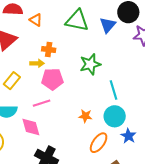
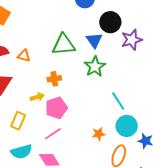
orange cross: (49, 50) -> (54, 79), moved
green star: (90, 64) -> (95, 67), moved

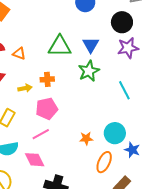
black circle: (110, 22) -> (122, 22), moved
yellow arrow: (37, 97) -> (25, 88), moved
cyan line: (118, 101) -> (124, 90), moved

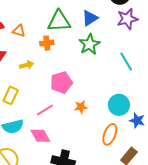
blue triangle: (91, 45) -> (90, 18), turned 30
orange cross: (47, 79) -> (47, 43), moved
pink pentagon: (47, 109) -> (61, 82), moved
orange star: (86, 138) -> (81, 107), moved

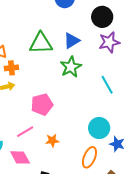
orange cross: (47, 43) -> (11, 68), moved
orange star: (81, 107) -> (52, 141), moved

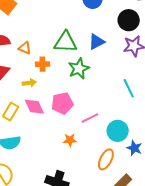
green star: (71, 67) -> (79, 69), moved
orange cross: (11, 68) -> (42, 64), moved
pink line: (25, 132) -> (90, 118), moved
pink diamond: (20, 157) -> (34, 107), moved

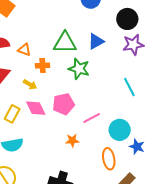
green star: (79, 69) -> (79, 69), turned -30
yellow arrow: (29, 83) -> (30, 84), turned 40
orange ellipse: (106, 159) -> (109, 159), turned -35

